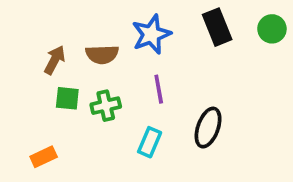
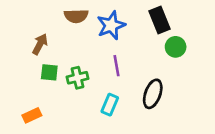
green circle: (272, 29) -> (176, 47), moved
brown semicircle: (102, 54) -> (76, 16), moved

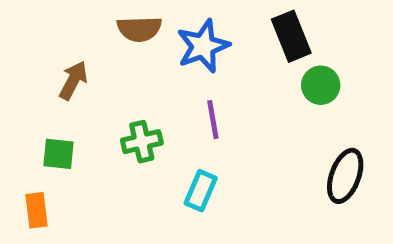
green square: (49, 72) -> (58, 154), moved
black ellipse: (153, 94) -> (345, 176), moved
orange rectangle: (32, 115) -> (36, 210), moved, turned -72

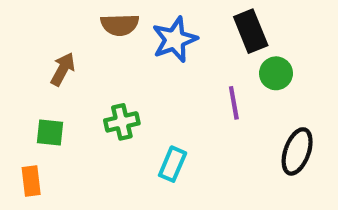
purple line: (213, 120) -> (234, 103), moved

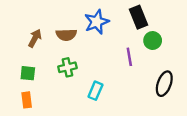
brown semicircle: (120, 25) -> (66, 35), moved
orange rectangle: (31, 181) -> (27, 100), moved

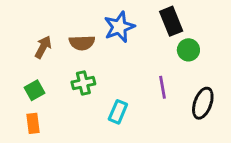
purple line: (129, 57) -> (163, 87), moved
green square: (28, 73) -> (34, 90), turned -35

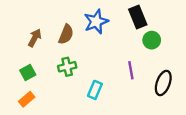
brown semicircle: (82, 43) -> (66, 34), turned -66
orange rectangle: (33, 123) -> (27, 99), turned 56

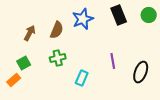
green circle: (152, 40) -> (149, 15), moved
orange rectangle: (27, 99) -> (14, 80), moved

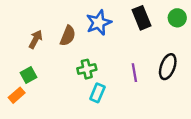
green cross: (58, 58) -> (87, 69), moved
black ellipse: (141, 72) -> (168, 67), moved

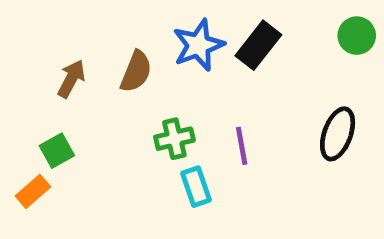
black rectangle: (142, 18) -> (258, 45), moved, turned 60
purple line: (134, 73) -> (242, 146), moved
cyan rectangle: (97, 93) -> (196, 187), turned -42

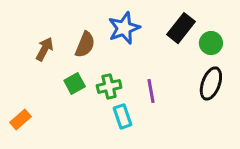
green circle: (357, 36) -> (211, 43), moved
black rectangle: (258, 45) -> (181, 28), moved
green square: (57, 151) -> (75, 83), moved

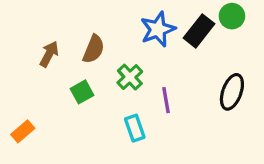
blue star: (124, 28) -> (158, 29), moved
green circle: (211, 43) -> (232, 16), moved
green cross: (109, 86) -> (130, 77), moved, turned -30

